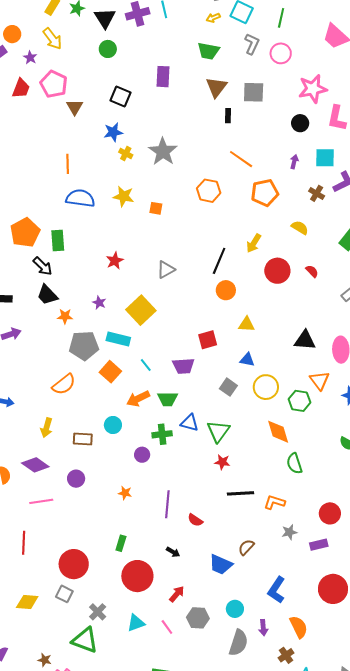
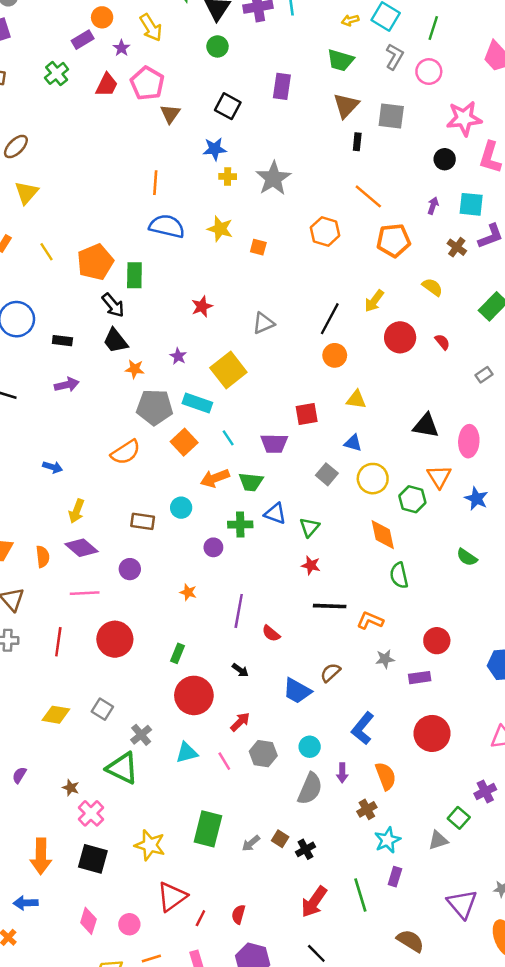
yellow cross: (126, 153) -> (228, 176), turned -32
yellow arrow: (47, 428) -> (77, 511), moved
green triangle: (218, 431) -> (309, 527), size x0.7
red circle: (74, 564) -> (115, 639), moved

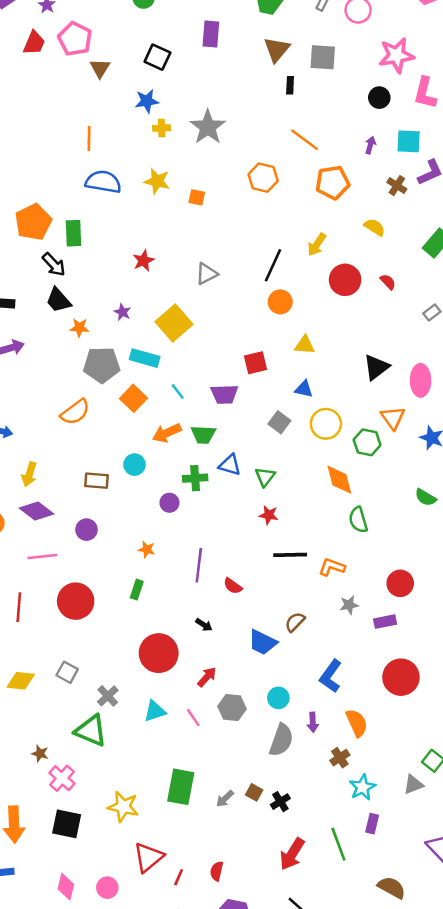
black triangle: (426, 426) -> (376, 367), turned -44
green rectangle: (177, 653) -> (137, 590), moved

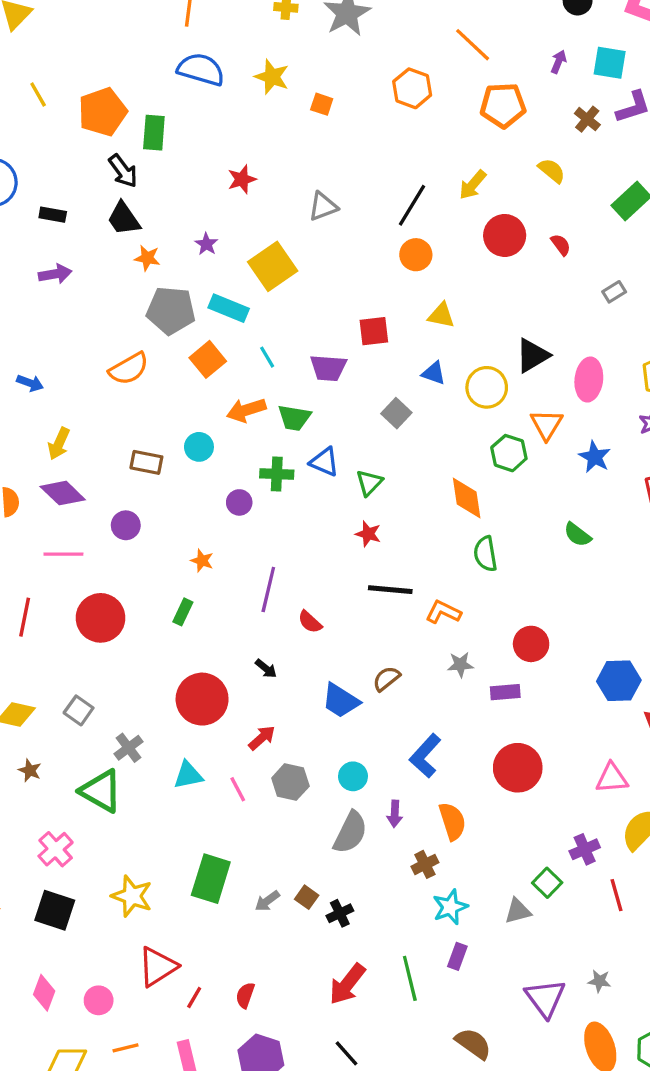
yellow circle: (326, 424) -> (487, 387), moved
brown star: (40, 753) -> (30, 770), moved

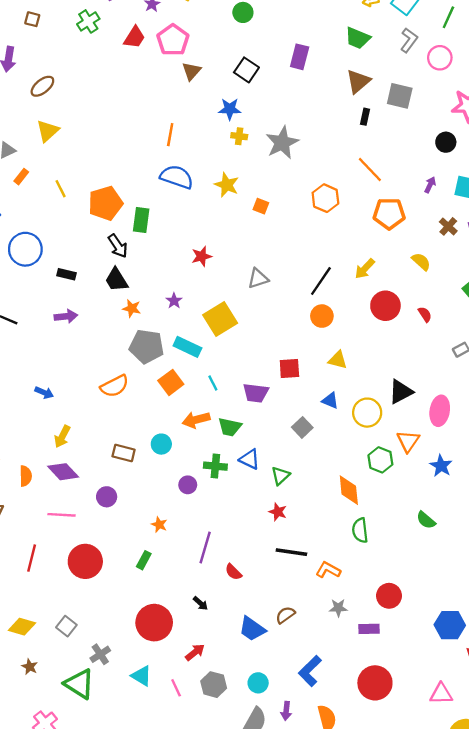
cyan triangle: (188, 775) -> (141, 676), turned 40

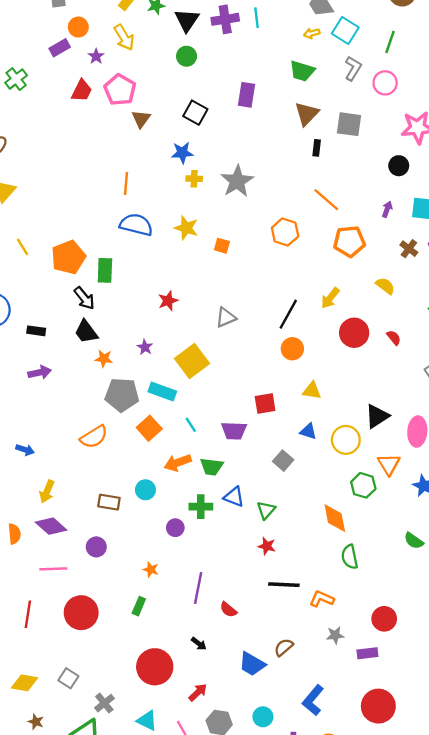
green cross: (88, 21) -> (16, 79), moved

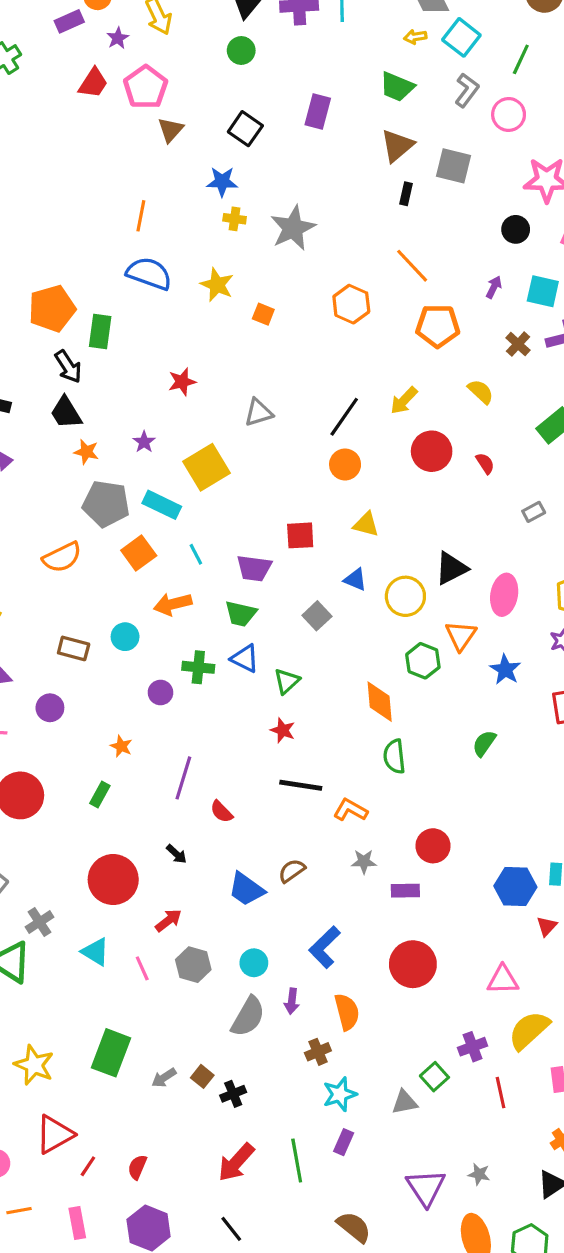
green trapezoid: (212, 467) -> (241, 614), moved
green semicircle: (414, 541) -> (484, 743), turned 84

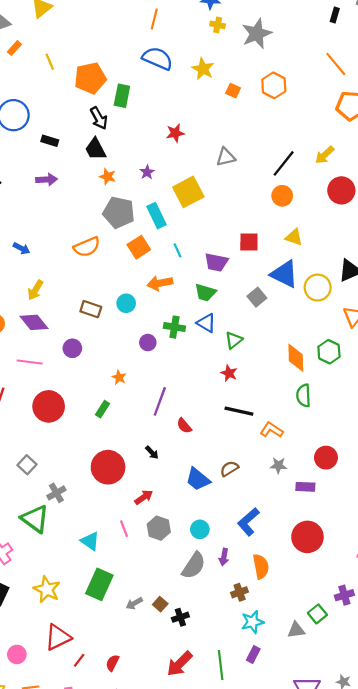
orange hexagon: (351, 304) -> (274, 85), moved
cyan rectangle: (162, 505) -> (156, 216), turned 35
blue triangle: (355, 580) -> (284, 274), size x1.8
green hexagon: (423, 661) -> (329, 352), moved
cyan triangle: (95, 952) -> (90, 541), moved

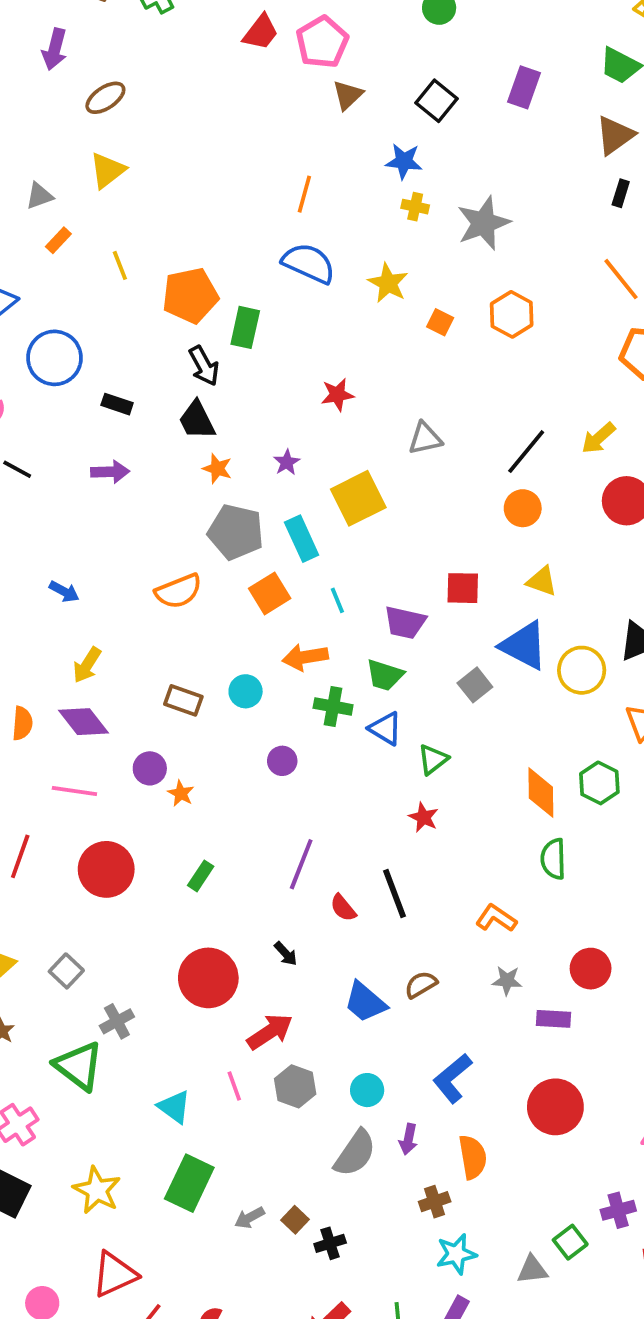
green cross: (174, 327) -> (333, 706), moved
orange star: (119, 377) -> (181, 793), moved
black line: (239, 411) -> (395, 894), moved, turned 56
red arrow: (144, 497) -> (270, 1032), size x1.4

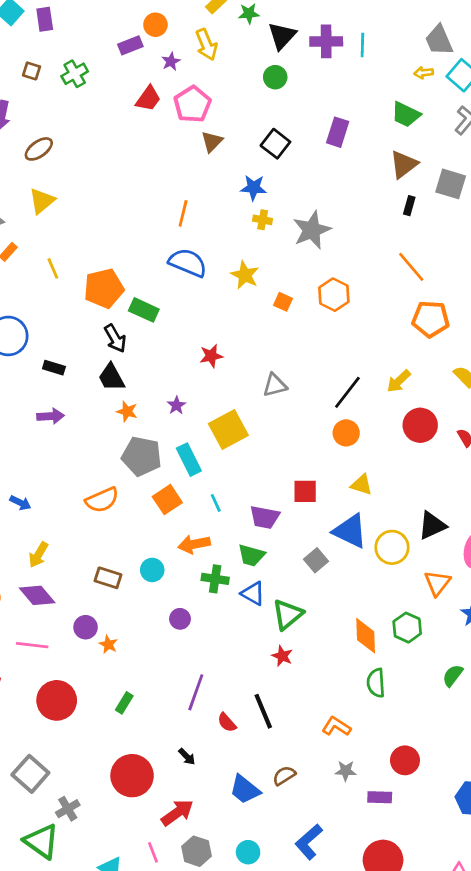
green rectangle: (245, 327) -> (144, 310), turned -76
green triangle: (433, 759) -> (288, 614), size x1.4
gray square: (66, 971) -> (30, 774), size x1.5

